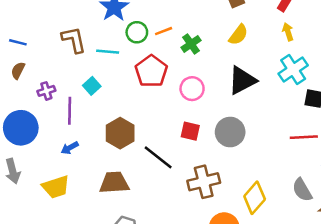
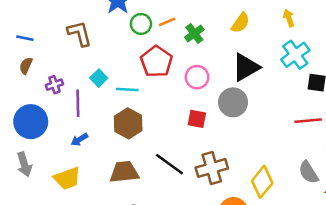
cyan line: (108, 52) -> (127, 89), moved
gray circle: (230, 132) -> (233, 102), moved
black line: (158, 157) -> (169, 164), moved

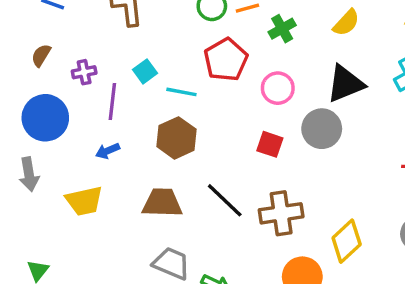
brown semicircle: (26, 66) -> (41, 55), moved

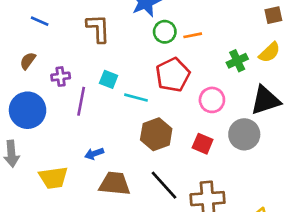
green cross: (282, 29) -> (237, 61), moved
cyan square: (145, 71) -> (109, 79), turned -36
brown hexagon: (176, 138) -> (156, 134), moved
blue arrow: (108, 151) -> (94, 154), moved

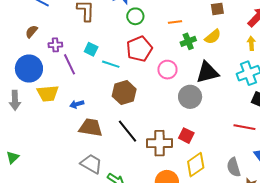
orange line: (193, 35) -> (175, 22), moved
purple line: (81, 101) -> (70, 64), turned -40
red square: (203, 144) -> (186, 136), moved
yellow trapezoid: (53, 178) -> (48, 93), moved

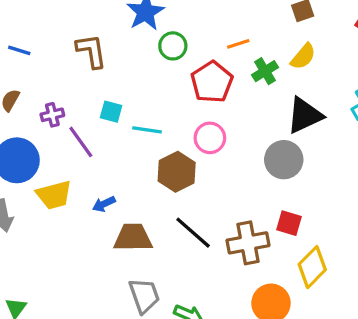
red pentagon: (139, 49) -> (212, 82), moved
pink circle: (167, 70) -> (210, 138), moved
gray trapezoid: (91, 164) -> (144, 296), turned 50

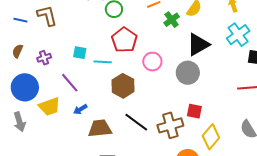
brown L-shape: (91, 51) -> (47, 16), moved
red pentagon: (212, 82) -> (124, 40), moved
pink circle: (210, 138) -> (152, 62), moved
purple line: (81, 142) -> (70, 83), moved

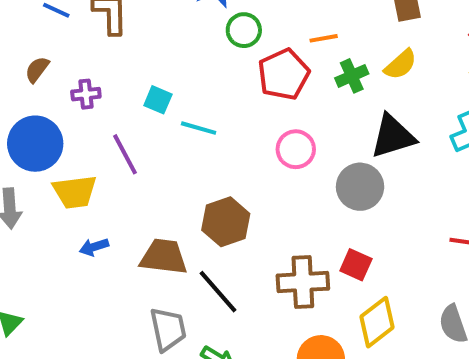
red pentagon: (124, 40) -> (284, 74), moved
brown hexagon: (123, 86) -> (226, 222), moved
blue arrow: (80, 109) -> (94, 247), moved
black line: (136, 122) -> (218, 292), moved

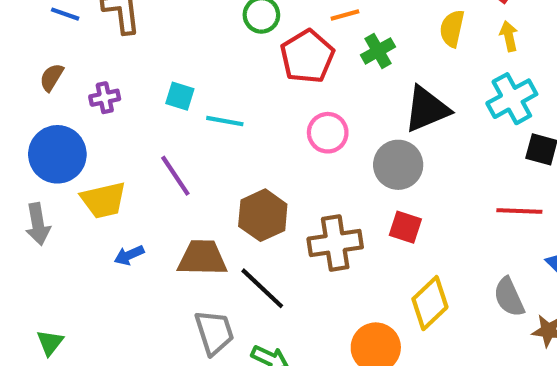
yellow semicircle: (401, 64) -> (452, 29), moved, turned 150
purple line: (125, 154) -> (175, 176), moved
red square: (356, 265) -> (405, 227), moved
brown cross: (303, 282) -> (335, 243), moved

